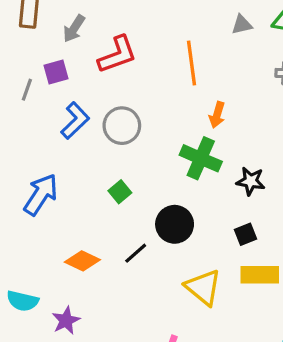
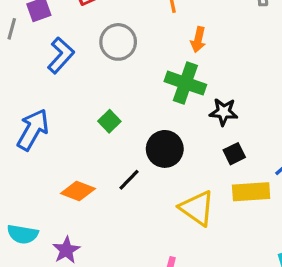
gray circle: (122, 126) -> (118, 42), moved
black star: (251, 181) -> (224, 112), moved

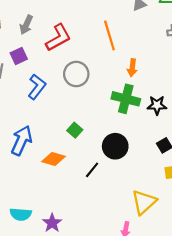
black star: (224, 112) -> (157, 105), moved
orange diamond: (78, 191) -> (54, 159), moved
yellow triangle: (197, 208) -> (144, 202), moved, turned 48

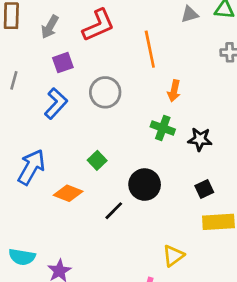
red L-shape: (58, 38) -> (98, 25), moved
purple square: (19, 56) -> (63, 63), moved
green cross: (126, 99) -> (163, 128), size x0.7
yellow triangle: (144, 202) -> (173, 256), size x0.7

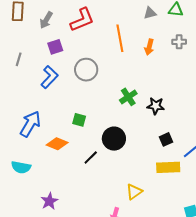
orange arrow: (174, 91) -> (149, 47), moved
green cross: (163, 128) -> (128, 97), turned 36
green square: (97, 160) -> (79, 120), turned -32
black square: (204, 189) -> (166, 139), moved
cyan semicircle: (22, 257) -> (21, 167), moved

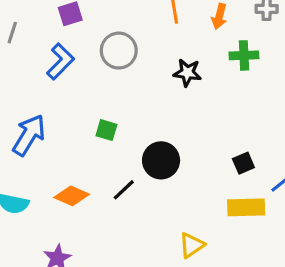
green cross: (128, 97) -> (244, 55), moved, turned 30
black star: (156, 106) -> (187, 73), moved
orange diamond: (57, 144) -> (72, 196), moved

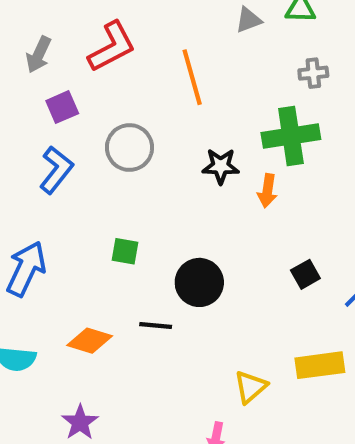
orange arrow: (219, 16) -> (267, 191), moved
green cross: (244, 55) -> (291, 136), size x1.5
black line: (124, 190) -> (156, 325), turned 55
yellow rectangle: (246, 207) -> (320, 365), moved

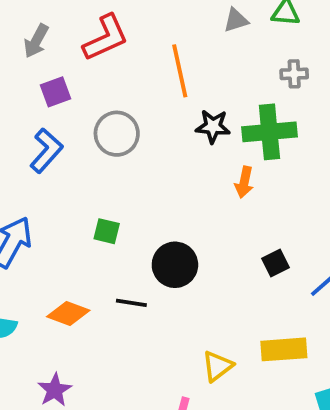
black star: (221, 166) -> (213, 126), moved

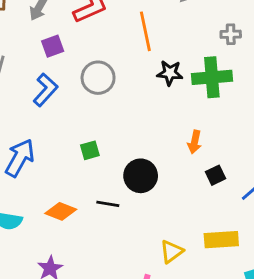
orange arrow: (244, 182) -> (195, 142), moved
green square: (107, 231) -> (90, 150), turned -30

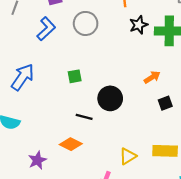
black star: (170, 73) -> (139, 25), turned -30
orange arrow: (195, 142) -> (152, 77), turned -140
orange diamond: (61, 211) -> (71, 144), moved

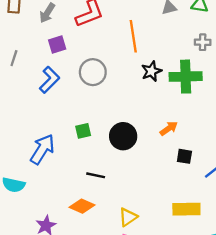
blue arrow: (23, 77) -> (42, 149), moved
black circle: (110, 98) -> (123, 136), moved
black square: (165, 103) -> (184, 156), turned 32
yellow triangle: (128, 156) -> (128, 217), moved

